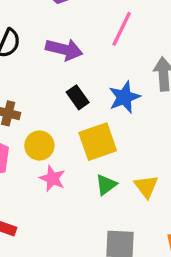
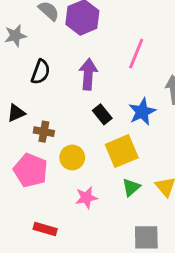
purple arrow: (64, 49) -> (88, 74), turned -96
pink star: (52, 178) -> (86, 198), moved, turned -30

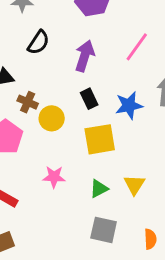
yellow circle: (72, 157) -> (52, 118), moved
green triangle: (131, 187) -> (99, 189), moved

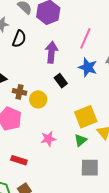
black semicircle: (38, 42) -> (19, 39), moved
blue star: (129, 105) -> (88, 67), moved, turned -30
yellow square: (100, 139) -> (86, 117), moved

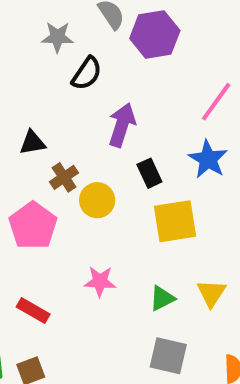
purple arrow: (51, 52) -> (122, 125), moved
brown cross: (20, 92) -> (64, 177), turned 32
yellow square: (86, 117) -> (175, 221), moved

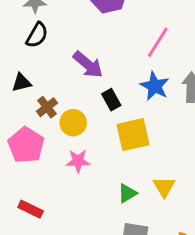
black semicircle: (87, 73) -> (37, 35), moved
purple arrow: (122, 125) -> (88, 65), turned 116
pink star: (100, 281) -> (78, 161), moved

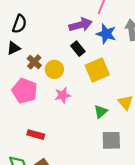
black semicircle: (37, 35) -> (19, 24), moved
purple arrow: (88, 65) -> (81, 25), moved, turned -45

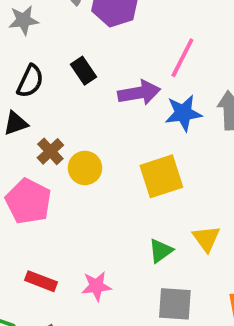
blue star: (106, 34) -> (183, 113), turned -30
black rectangle: (78, 49) -> (83, 71), moved
pink star: (63, 95) -> (96, 286), moved

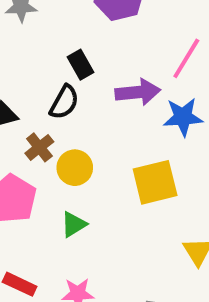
black semicircle: (30, 81) -> (64, 102), moved
green triangle: (161, 251) -> (74, 224), moved

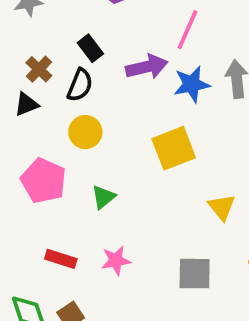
brown cross: (39, 147) -> (39, 69), moved
yellow circle: (75, 168) -> (85, 132), moved

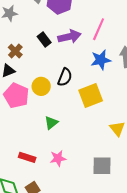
purple arrow: (147, 67) -> (69, 37), moved
black semicircle: (80, 85) -> (65, 77), moved
pink pentagon: (43, 181) -> (16, 96), moved

